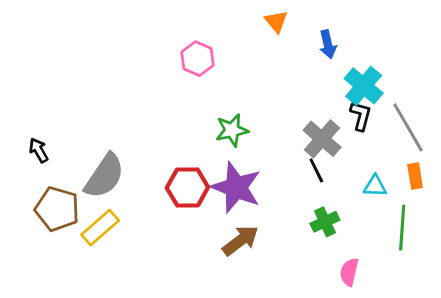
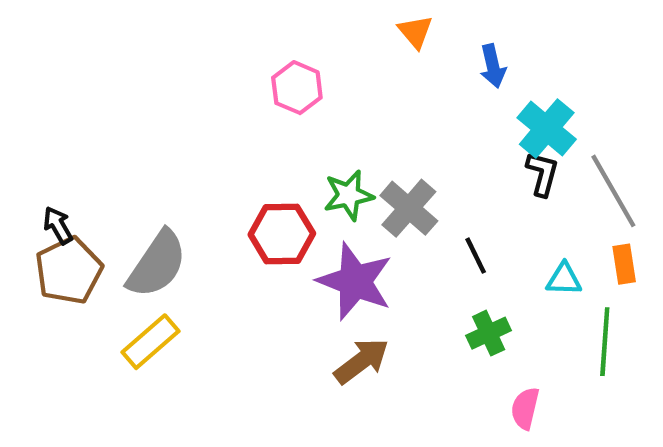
gray cross: (322, 139) -> (409, 208), moved
red hexagon: (187, 187) -> (282, 234), moved
brown pentagon: (57, 209) -> (69, 271), moved, turned 30

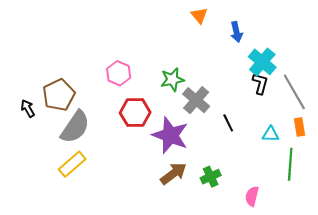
pink hexagon: (297, 88) -> (119, 73), moved
green star: (349, 195) -> (172, 79), moved
brown pentagon: (69, 271) -> (59, 95), moved
green cross: (489, 333) -> (211, 177), moved

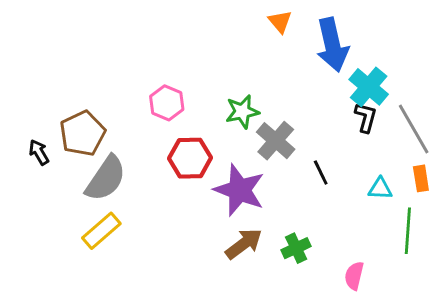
blue arrow: (236, 32) -> (332, 45), size x1.8

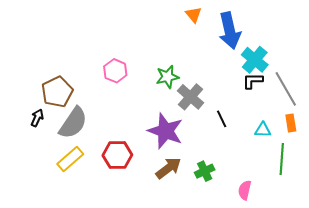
black L-shape: (366, 117) -> (253, 81), turned -105
black arrow: (39, 152) -> (37, 118), moved, turned 54
red hexagon: (190, 158) -> (117, 155), moved

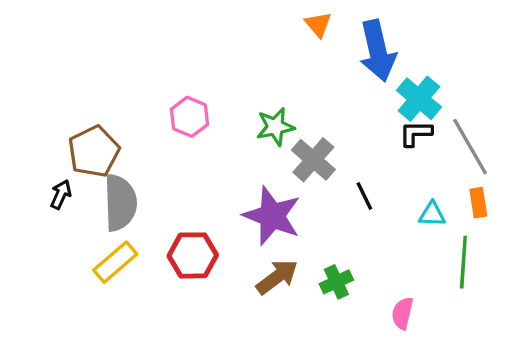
gray semicircle: (73, 123) -> (120, 203), turned -36

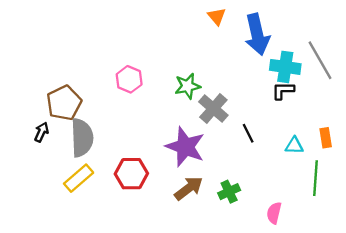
cyan cross: (419, 99) -> (285, 67), turned -32
gray line: (470, 147) -> (320, 60), moved

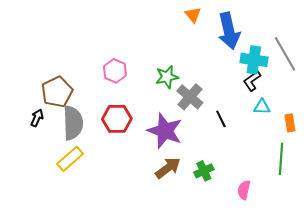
black L-shape: (283, 91) -> (252, 81), turned -35
cyan triangle: (294, 146) -> (262, 107), moved
red hexagon: (131, 174) -> (117, 119), moved

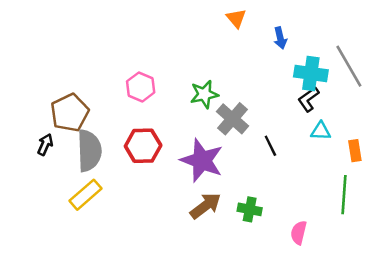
blue arrow: (229, 31) -> (280, 38), size x0.5
green cross: (204, 171) -> (250, 209), turned 36

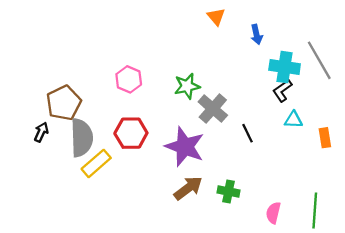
yellow rectangle: (86, 195) -> (96, 163), moved
green line: (344, 195) -> (315, 211), moved

